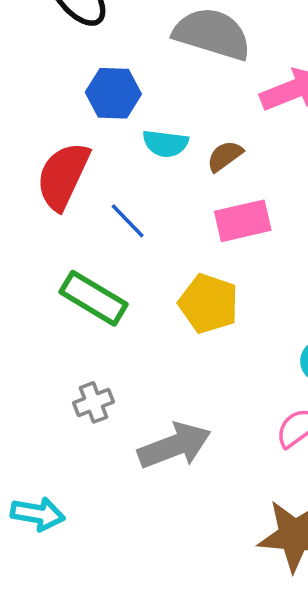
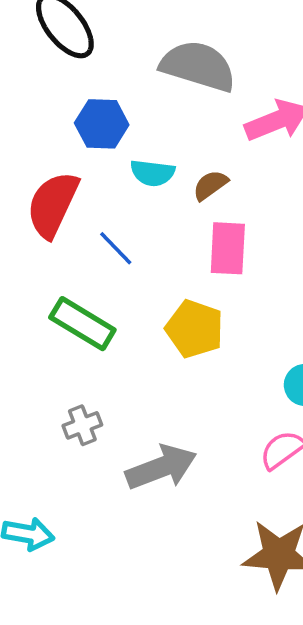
pink rectangle: (243, 221) -> (228, 248), turned -74

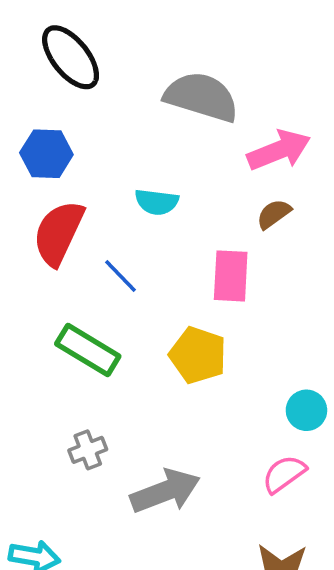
blue hexagon: (102, 124) -> (46, 154), moved
brown semicircle: (210, 185) -> (274, 214), moved

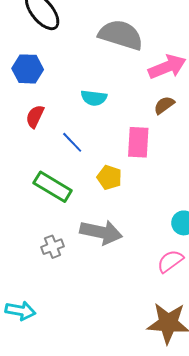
red semicircle: (58, 233) -> (35, 116), size x0.6
yellow pentagon: (198, 355) -> (109, 177), moved, size x0.7
gray arrow: (165, 491) -> (101, 232), moved, turned 33

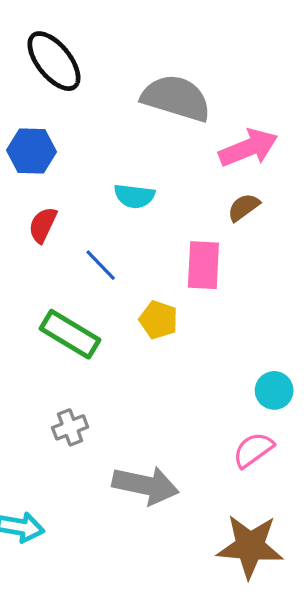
gray arrow: (101, 232) -> (146, 485), moved

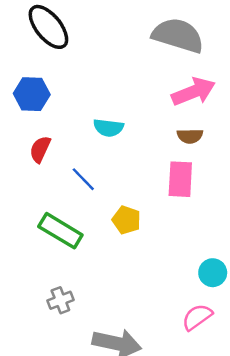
gray semicircle: (176, 98) -> (178, 35), moved
brown semicircle: (244, 207) -> (190, 136), turned -145
pink rectangle: (203, 265) -> (180, 179), moved

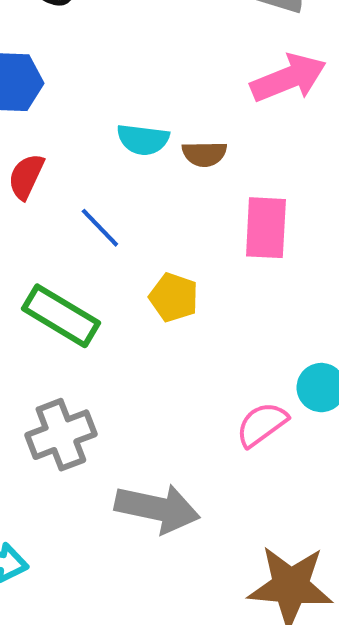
brown semicircle: (190, 136) -> (204, 154), moved
gray cross: (60, 300) -> (61, 435), size x1.5
pink semicircle: (197, 317) -> (262, 424), moved

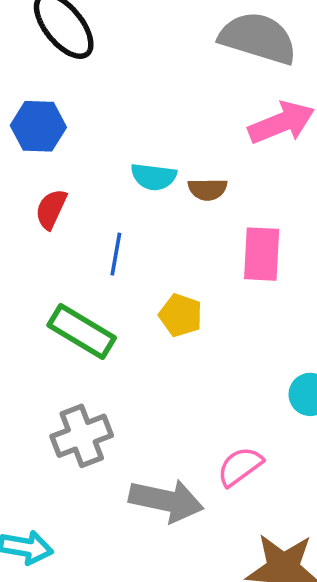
blue line: (100, 228) -> (116, 254), turned 54
pink semicircle: (262, 424) -> (240, 466), moved

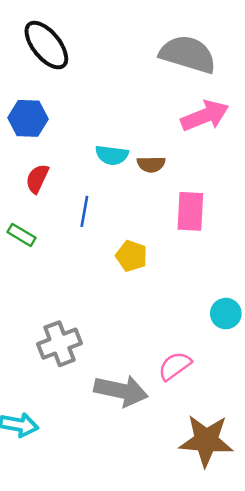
green rectangle: (82, 331) -> (21, 235), moved, size x0.6

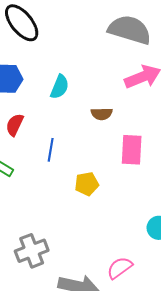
cyan semicircle: (112, 155) -> (60, 87), moved, turned -75
yellow pentagon: (131, 256) -> (87, 184), turned -30

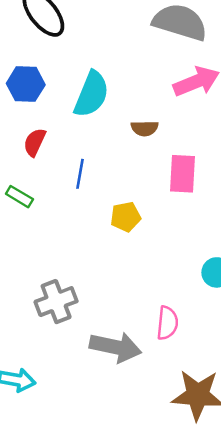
cyan semicircle: (60, 87) -> (91, 94), size x1.5
pink semicircle: (120, 268) -> (167, 323), turned 132

